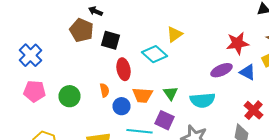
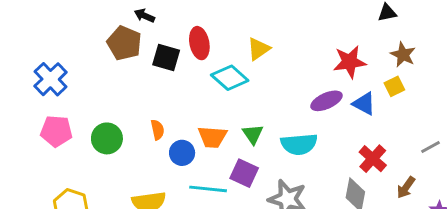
red ellipse: (124, 69) -> (199, 43), moved

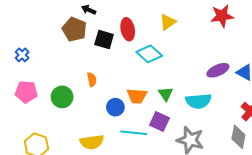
yellow triangle: (259, 49) -> (168, 22), moved
red star: (350, 62) -> (222, 16), moved
blue cross: (51, 79) -> (22, 55), size x0.6
orange semicircle: (157, 130) -> (92, 79), moved

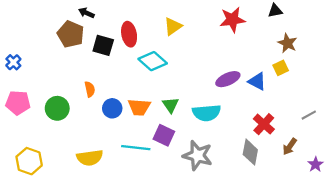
blue circle: (115, 107) -> (112, 108), moved

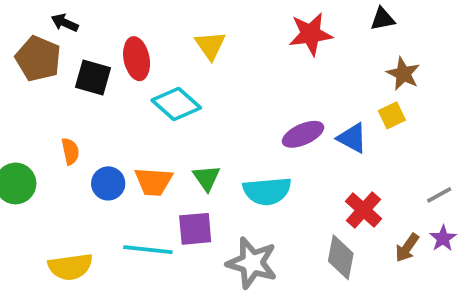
yellow triangle: (173, 26) -> (210, 45), turned -30
purple square: (164, 135) -> (195, 229), turned -30
purple star: (315, 164) -> (443, 238), moved

